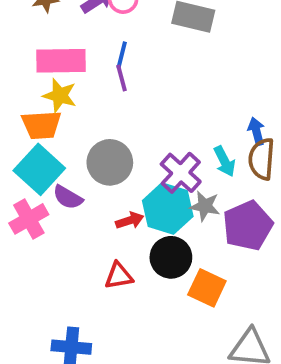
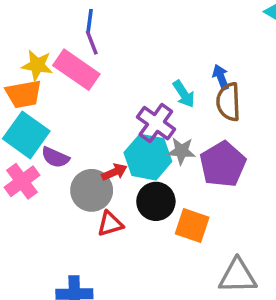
pink rectangle: (61, 61) -> (76, 70), moved, turned 42
cyan arrow: (224, 161) -> (184, 94), moved
gray circle: (110, 162) -> (92, 190), moved

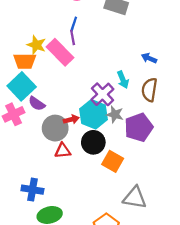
blue arrow: (221, 77) -> (149, 58), moved, turned -56

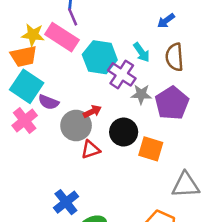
blue arrow: (149, 58) -> (166, 21), turned -48
cyan hexagon: (94, 114) -> (100, 57), moved
blue cross: (32, 190) -> (66, 202), turned -35

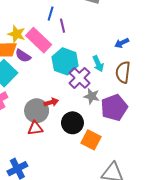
purple line: (73, 17) -> (63, 26), moved
purple semicircle: (49, 102) -> (23, 56), moved
red triangle: (91, 150) -> (35, 128), moved

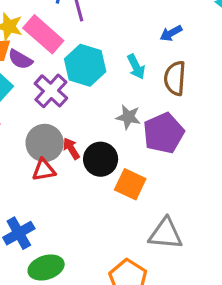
purple cross: (80, 78) -> (51, 91), moved
red arrow: (51, 102) -> (71, 149), moved, turned -104

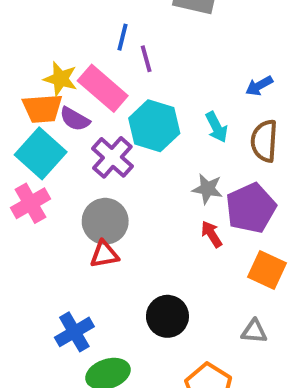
red arrow: (71, 149) -> (211, 234), moved
black circle: (101, 159) -> (167, 316), moved
orange square: (130, 184) -> (267, 270), moved
gray triangle: (166, 234) -> (254, 331), size x0.6

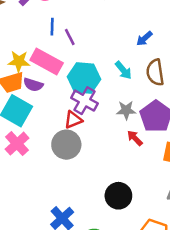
purple cross: (112, 157) -> (84, 101), moved
red triangle: (104, 254) -> (73, 120), moved

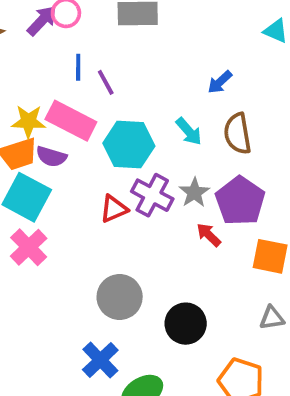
purple cross: (84, 101) -> (152, 195), moved
gray star: (126, 110) -> (194, 193), turned -30
gray circle: (66, 145) -> (120, 297), moved

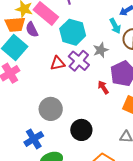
cyan arrow: (189, 131) -> (115, 26), moved
purple semicircle: (51, 157) -> (32, 30), turned 35
gray star: (194, 193) -> (101, 50), moved

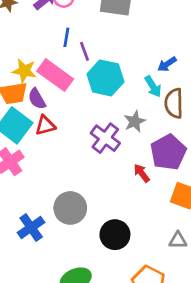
cyan hexagon: (73, 32) -> (105, 78), moved
red triangle: (58, 63) -> (45, 125), moved
blue cross: (34, 139) -> (31, 227), moved

